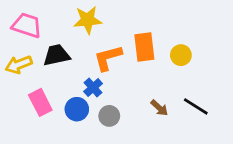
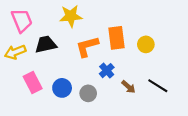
pink trapezoid: (27, 25) -> (22, 20), turned 50
blue cross: (93, 88) -> (107, 71), moved

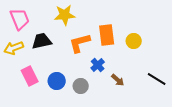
black line: (158, 86) -> (157, 79), moved

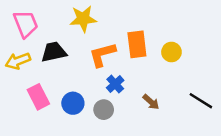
blue cross: (98, 65) -> (115, 84), moved

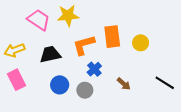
pink trapezoid: (26, 24) -> (39, 20), moved, turned -35
black trapezoid: (54, 52) -> (50, 54), moved
pink rectangle: (38, 97) -> (17, 80), moved

